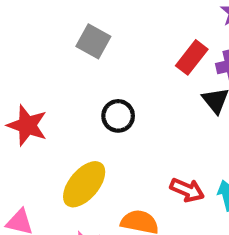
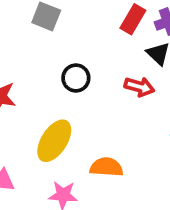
red arrow: (187, 190) -> (139, 87), moved

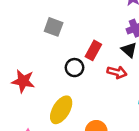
red rectangle: (133, 19) -> (93, 50), moved

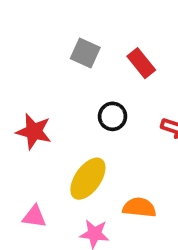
red rectangle: (93, 50) -> (141, 63), moved, turned -72

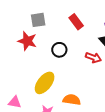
gray square: (85, 53) -> (38, 20), moved, turned -35
red star: (34, 131) -> (27, 41), moved

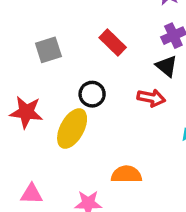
red star: (27, 41) -> (26, 112), moved
yellow ellipse: (45, 83) -> (72, 129), moved

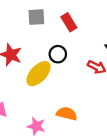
red rectangle: (113, 42) -> (69, 22), moved

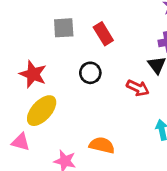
yellow ellipse: (39, 74) -> (42, 111), moved

